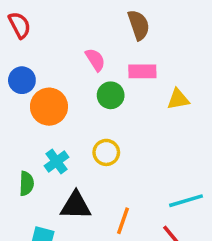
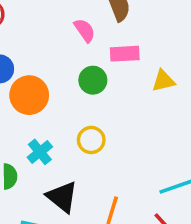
pink semicircle: (95, 60) -> (85, 30), moved
black triangle: (76, 206) -> (62, 197), turned 40

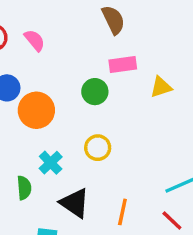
pink semicircle: (85, 30) -> (35, 40), moved

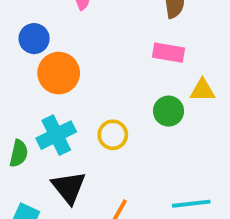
green circle: (95, 92) -> (169, 111), moved
cyan cross: (51, 163) -> (56, 135), size x1.4

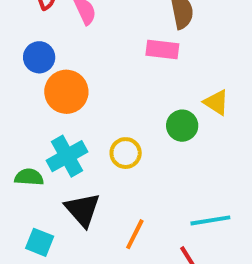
pink rectangle: (169, 53) -> (162, 50), moved
yellow triangle: (202, 90) -> (216, 102), turned 36
green semicircle: (19, 153) -> (29, 177), turned -96

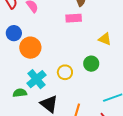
green circle: (182, 126) -> (91, 64), moved

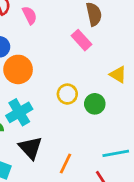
pink rectangle: (74, 18) -> (82, 40), turned 42
yellow circle: (65, 72) -> (67, 94), moved

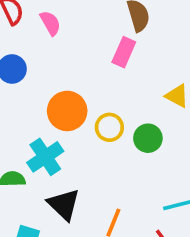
pink rectangle: (82, 40) -> (124, 52), turned 70
orange circle: (18, 69) -> (67, 111), moved

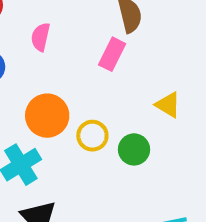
pink semicircle: (50, 23) -> (41, 37), moved, turned -140

